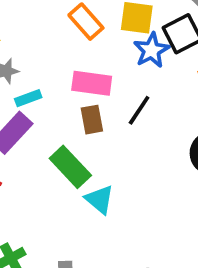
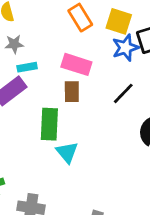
black line: (139, 110) -> (123, 93), moved
green rectangle: (70, 167) -> (49, 124), turned 36

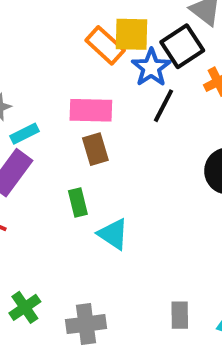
orange rectangle: (80, 18) -> (105, 45), moved
black line: (123, 93) -> (163, 106), moved
green rectangle: (49, 124) -> (78, 203), size x0.6

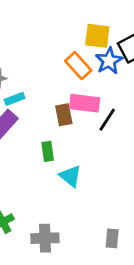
orange rectangle: (105, 45) -> (78, 66), moved
black line: (163, 106) -> (107, 120), moved
pink rectangle: (91, 110) -> (85, 103), moved

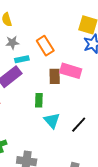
orange rectangle: (78, 66) -> (45, 46), moved
black line: (107, 120) -> (79, 125), moved

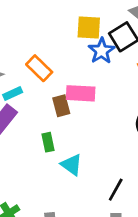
black line: (79, 125) -> (116, 190), moved

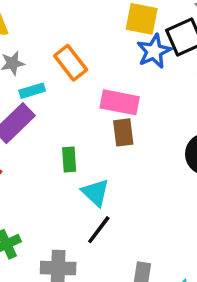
brown rectangle: (61, 106) -> (123, 132), moved
black line: (116, 190) -> (99, 230), moved

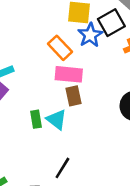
orange rectangle: (71, 63) -> (60, 48), moved
cyan triangle: (95, 193) -> (57, 120), moved

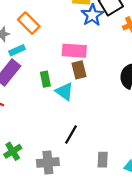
orange rectangle: (60, 48) -> (29, 23), moved
green rectangle: (36, 119) -> (45, 79), moved

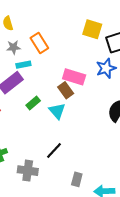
blue star: (92, 15) -> (106, 68), moved
brown rectangle: (79, 70) -> (66, 90), moved, turned -35
green rectangle: (45, 79) -> (33, 103), moved, turned 48

